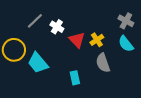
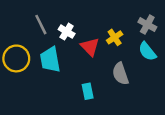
gray line: (35, 21) -> (41, 25), turned -72
yellow cross: (97, 40) -> (115, 37), moved
cyan trapezoid: (38, 63) -> (50, 60), moved, turned 30

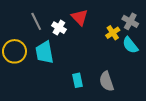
yellow cross: (115, 37) -> (113, 33), moved
red triangle: (90, 47) -> (80, 17), moved
gray semicircle: (120, 74) -> (107, 81), moved

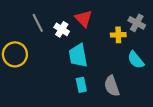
yellow cross: (113, 33) -> (118, 35), turned 32
cyan semicircle: (130, 45) -> (136, 60), moved
cyan trapezoid: (44, 52) -> (78, 55), moved

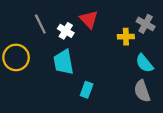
cyan trapezoid: (78, 55) -> (63, 62), moved
cyan rectangle: (81, 85) -> (87, 90), turned 32
gray semicircle: (112, 86) -> (142, 91), moved

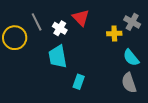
yellow circle: (16, 57) -> (15, 38), moved

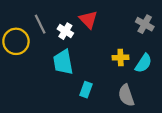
yellow cross: (114, 33) -> (121, 57), moved
cyan semicircle: (131, 58) -> (144, 63), turned -108
gray semicircle: (129, 83) -> (126, 95), moved

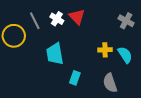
white cross: (65, 31) -> (57, 19), moved
cyan semicircle: (144, 63) -> (125, 55), turned -66

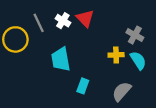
gray cross: (126, 21) -> (135, 35), moved
gray semicircle: (110, 83) -> (122, 91), turned 60

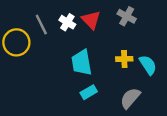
gray cross: (135, 35) -> (127, 16), moved
cyan trapezoid: (61, 59) -> (82, 63), moved
cyan rectangle: (83, 86) -> (89, 92), turned 40

